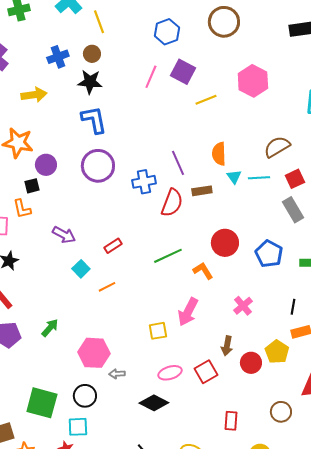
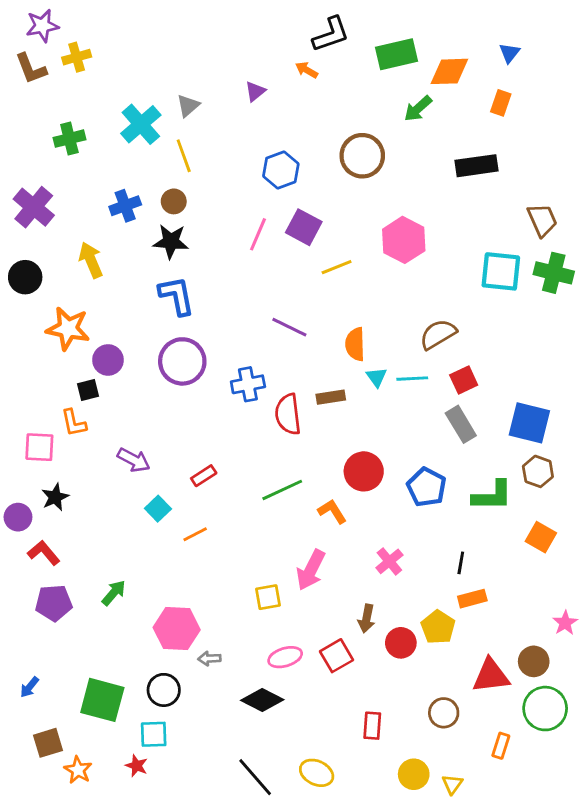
yellow arrow: (34, 95) -> (91, 260), turned -105
purple line: (178, 163) -> (289, 327), moved, turned -40
red semicircle: (172, 203) -> (288, 414), turned 152

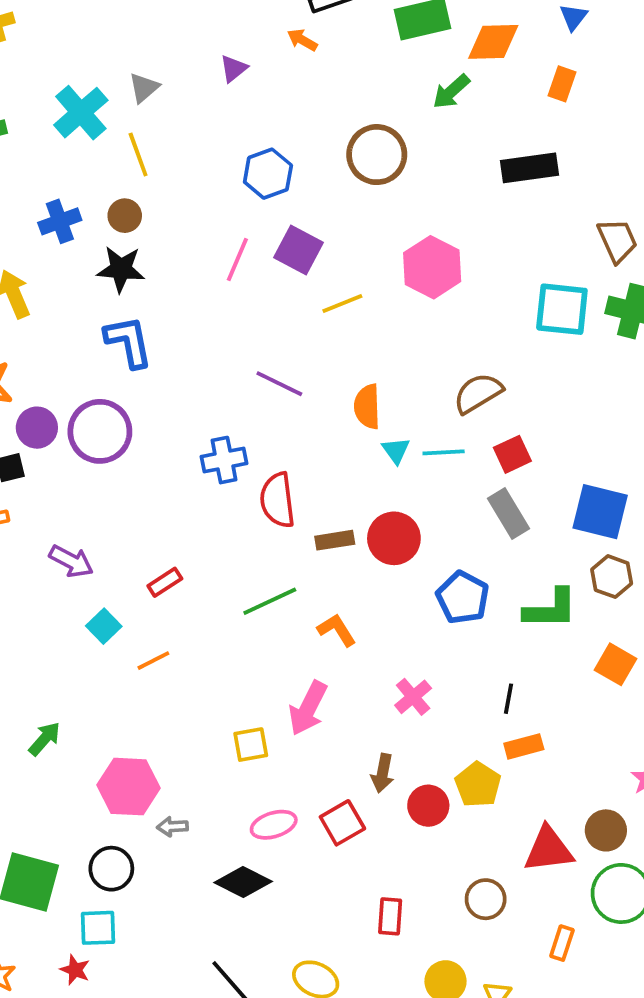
purple circle: (182, 361) -> (100, 431), moved
brown rectangle: (331, 397) -> (335, 540), moved
red circle: (364, 471) -> (394, 538), moved

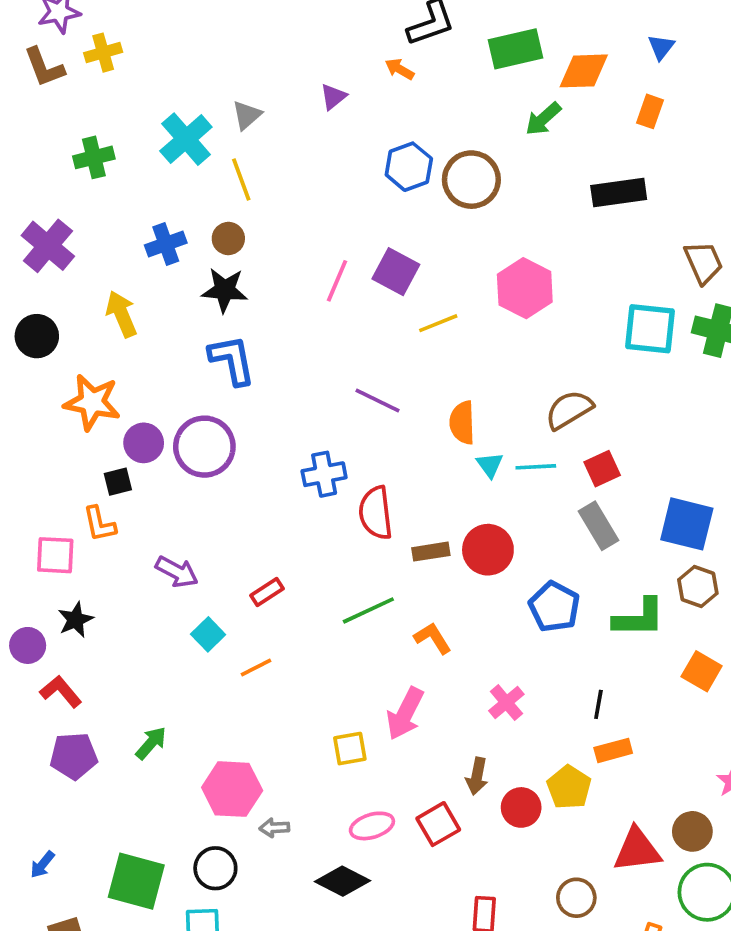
blue hexagon: (268, 174) -> (409, 167), moved

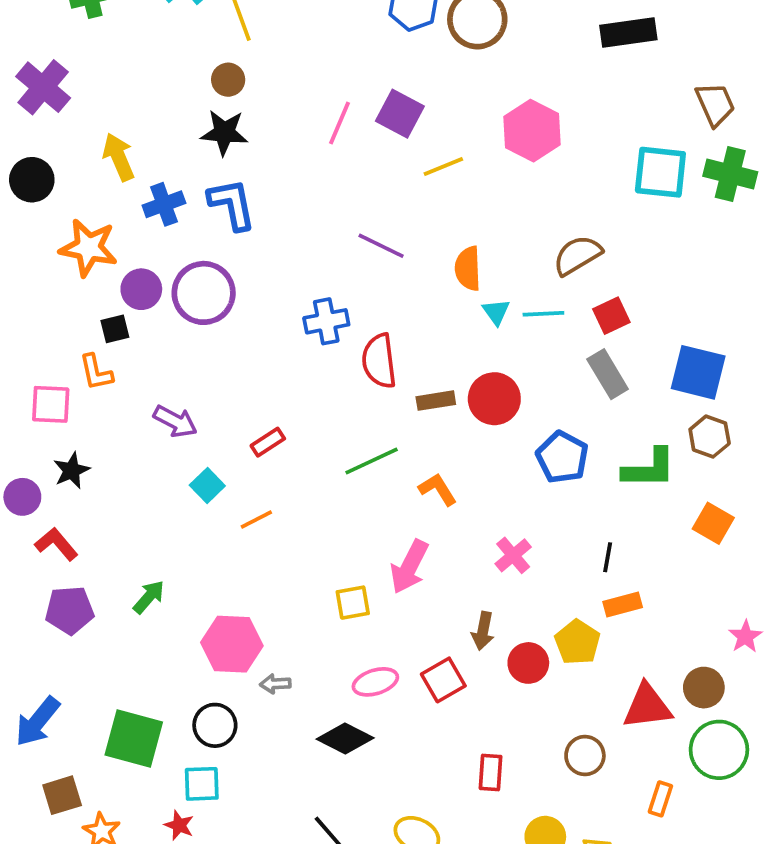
blue cross: (166, 244) -> (164, 204), moved
blue arrow: (42, 865) -> (37, 722), size x1.8

